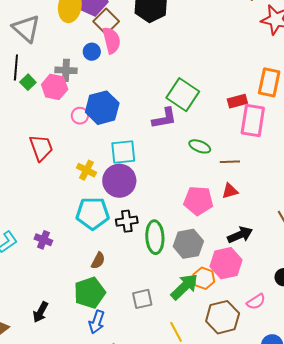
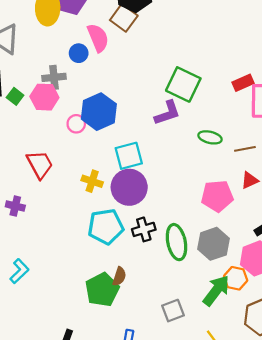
brown square: (106, 21) -> (124, 18), moved
purple cross: (43, 240) -> (15, 206), moved
green pentagon: (90, 293) -> (102, 290), moved

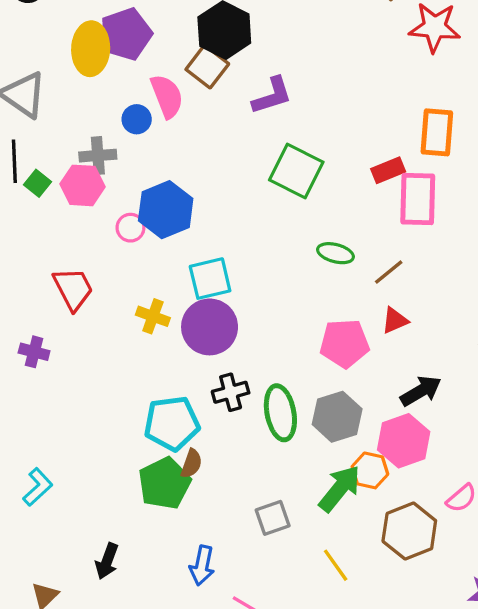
purple L-shape: (167, 113) -> (272, 96), moved
brown line: (245, 149) -> (389, 272), turned -30
cyan pentagon: (106, 227) -> (172, 423), moved
cyan L-shape: (19, 271) -> (38, 487), moved

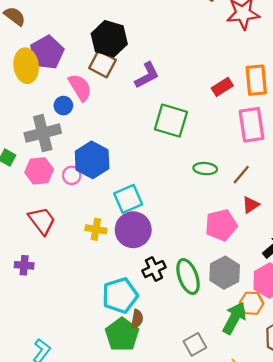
gray cross: (98, 156) -> (43, 133), size x1.5
red rectangle: (388, 170) -> (222, 87), moved
pink hexagon: (83, 185) -> (39, 171), moved

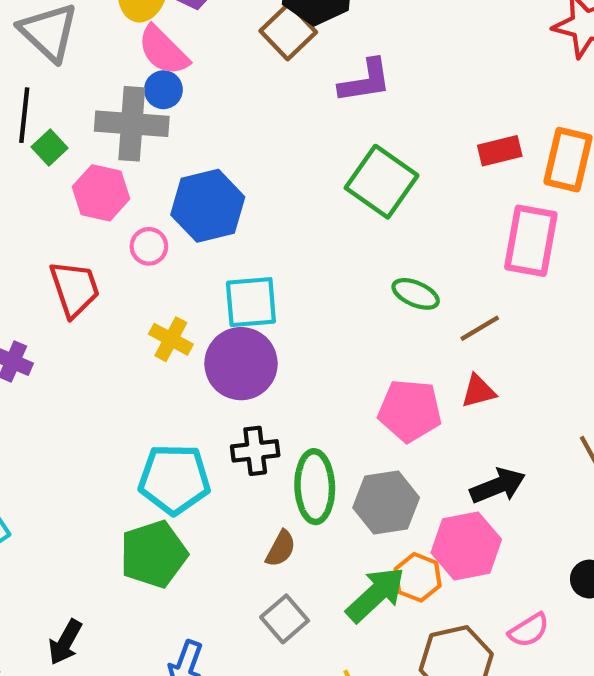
pink semicircle: (80, 87) -> (163, 51), moved, turned 148
blue circle: (63, 106) -> (163, 90), moved
pink circle: (72, 175) -> (149, 246), moved
brown semicircle: (137, 319) -> (281, 549), moved
gray square: (195, 344) -> (285, 619), turned -30

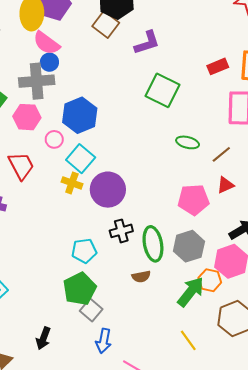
cyan square: (251, 302) -> (81, 159), moved, turned -36
cyan pentagon: (174, 479) -> (84, 251), size x0.7
brown semicircle: (281, 549) -> (141, 277), turned 60
gray square: (285, 619) -> (91, 310), moved

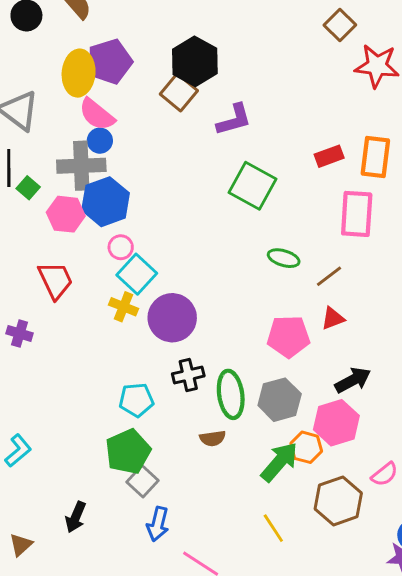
blue hexagon: (80, 115) -> (106, 202), moved
pink circle: (54, 139) -> (121, 247), moved

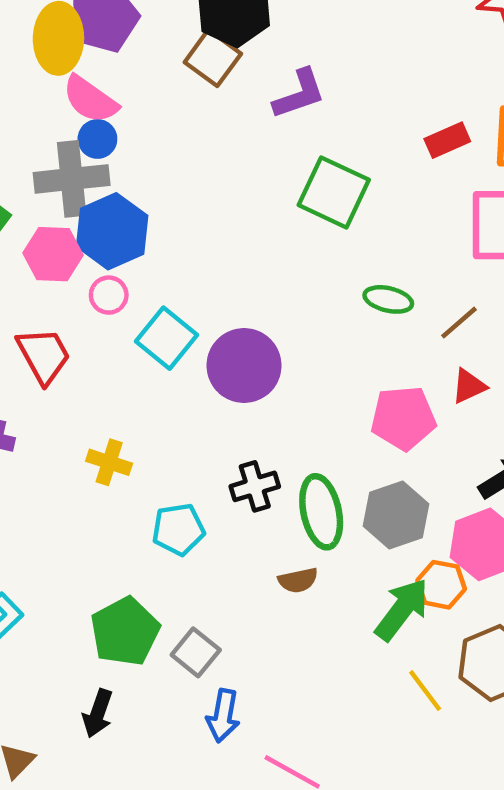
pink circle: (121, 247) -> (109, 295), moved
yellow cross: (124, 307) -> (109, 462), moved
purple circle: (172, 318) -> (244, 366), moved
green pentagon: (128, 452) -> (125, 631), moved
yellow line: (273, 528) -> (425, 691), moved

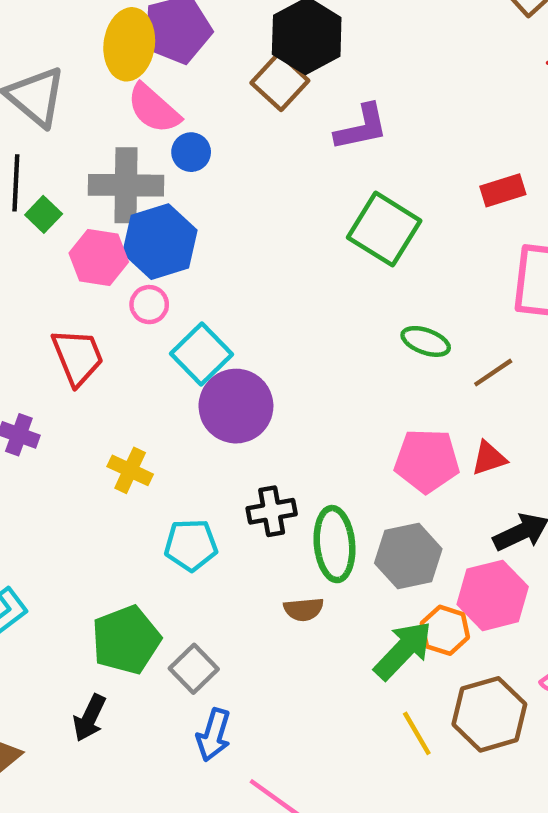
blue circle: (97, 139) -> (191, 152), moved
purple circle: (244, 366) -> (236, 406), moved
red triangle: (469, 386) -> (489, 458), moved

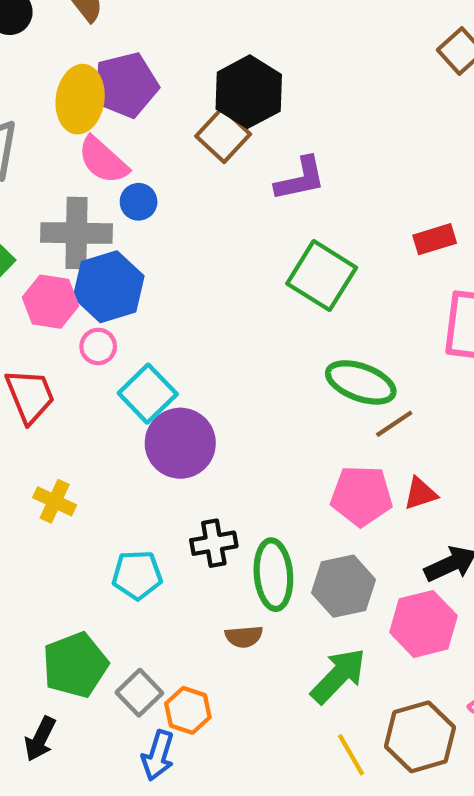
green ellipse: (426, 341) -> (361, 382), size x1.5
brown line: (493, 373) -> (394, 424), moved
yellow cross: (130, 470) -> (55, 501), moved
orange hexagon: (445, 630) -> (188, 710), moved

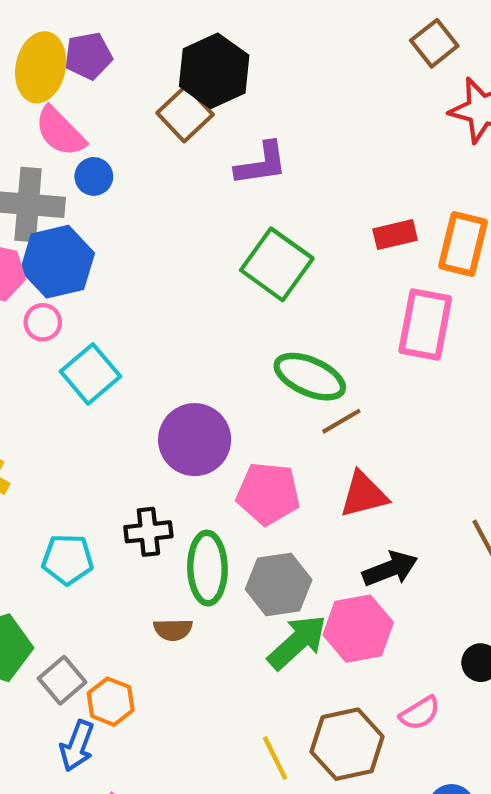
purple pentagon: (126, 85) -> (88, 56), size x0.7
purple circle: (180, 443) -> (195, 440), moved
red triangle: (420, 494) -> (364, 495), size x1.4
pink pentagon: (361, 496) -> (268, 494), moved
green arrow: (338, 676) -> (297, 642), moved

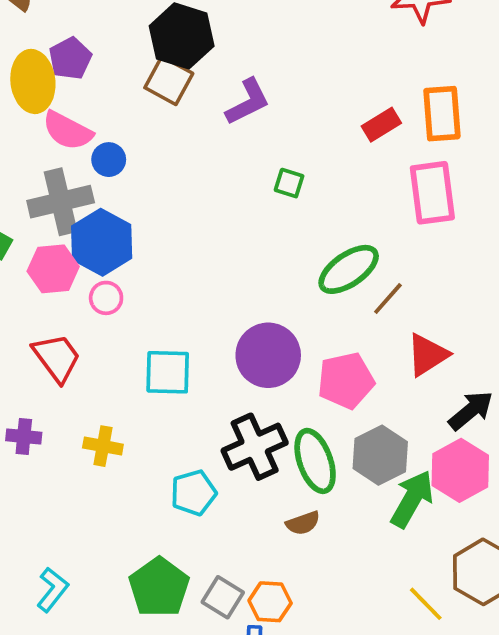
green square: (277, 264) -> (289, 183), size x0.5
cyan square: (91, 374) -> (168, 372), moved, turned -30
green ellipse: (310, 377) -> (349, 269), turned -40
black cross: (148, 532) -> (255, 447), size x1.5

